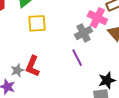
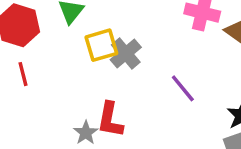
gray cross: (84, 33) -> (126, 54), moved

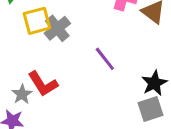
red L-shape: (110, 120) -> (43, 84), turned -44

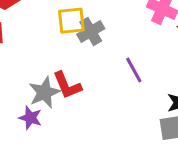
gray star: (22, 94) -> (44, 92), size x1.5

